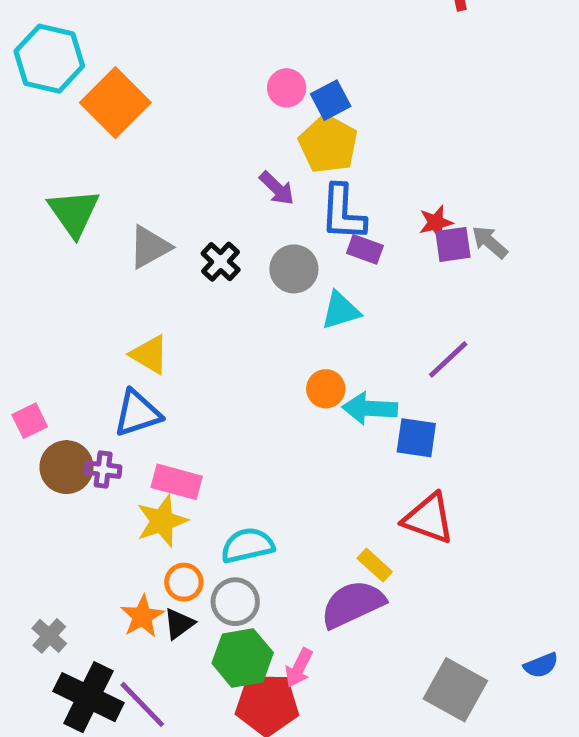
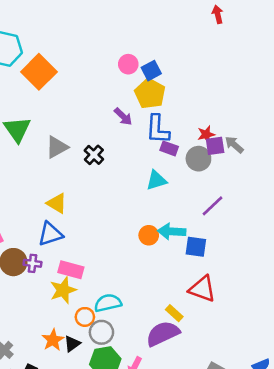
gray circle: (294, 269) -> (198, 159), moved
orange circle: (326, 389) -> (149, 235), moved
orange circle: (184, 582) -> (85, 317), moved

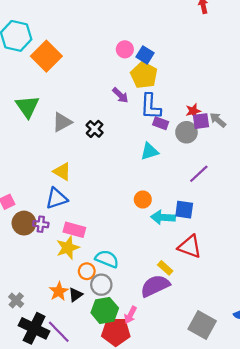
blue square: (151, 71) -> (145, 55), turned -30
cyan arrow: (172, 231) -> (163, 217), moved
cyan semicircle: (108, 303) -> (107, 259), turned 35

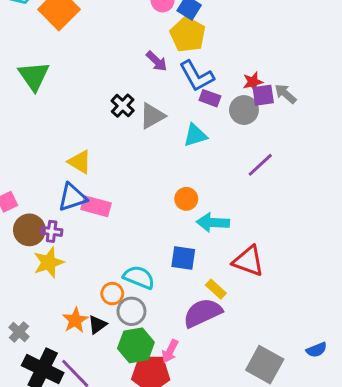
blue L-shape: (151, 106) -> (197, 76), turned -32
gray triangle: (62, 122) -> (152, 116), moved
blue square: (184, 210) -> (183, 258), moved
pink rectangle: (74, 230) -> (96, 206), moved
yellow star: (68, 248) -> (49, 262), moved

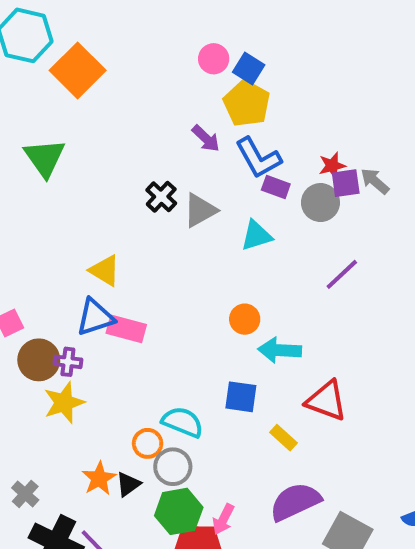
purple semicircle: (203, 313) -> (295, 502), moved

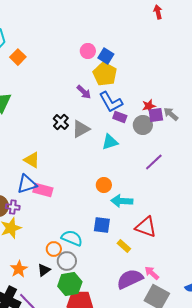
orange square: (78, 70) -> (18, 57), size x0.6
orange star: (99, 478) -> (19, 269), moved
pink arrow: (223, 519) -> (152, 273), moved, turned 105

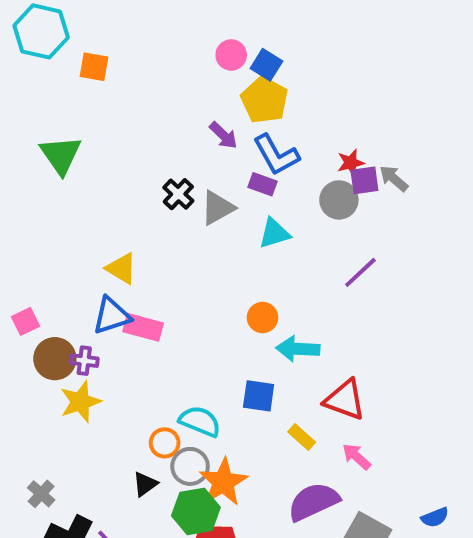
orange square: (18, 57) -> (94, 67), turned -35
purple rectangle: (120, 117) -> (263, 184), moved
orange star: (19, 269) -> (223, 482), moved, size x1.4
pink arrow: (152, 273) -> (357, 457), moved

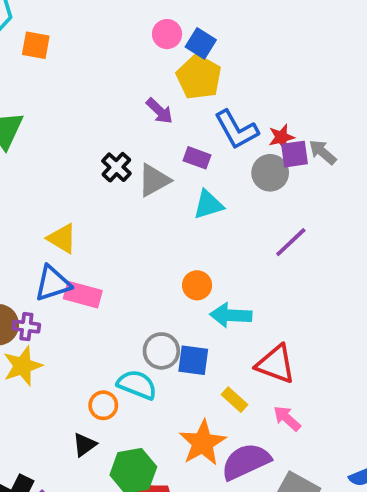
blue L-shape: (276, 155) -> (236, 130), moved
gray circle: (190, 466) -> (161, 351), moved
orange star: (223, 482) -> (203, 443), moved

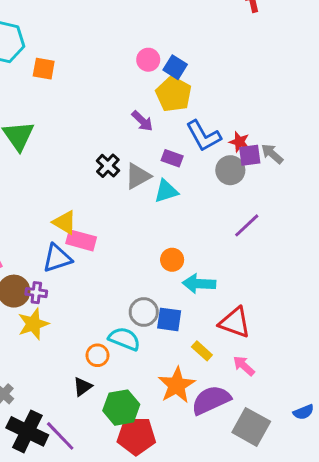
red star: (281, 137) -> (239, 142), turned 30
cyan triangle: (208, 205) -> (166, 191), moved
pink rectangle: (83, 295) -> (81, 240), moved

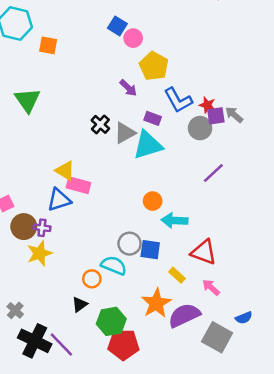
blue square: (175, 67) -> (117, 26), moved
cyan triangle: (166, 191) -> (148, 145), size x1.5
blue semicircle: (303, 412) -> (244, 318), moved

